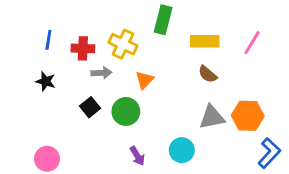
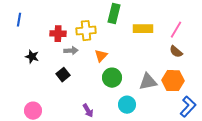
blue line: (48, 40) -> (19, 20), moved
yellow cross: (123, 44) -> (86, 31), turned -30
brown semicircle: (208, 74) -> (176, 52), moved
green circle: (126, 111) -> (112, 78), moved
purple arrow: (137, 156) -> (88, 111), moved

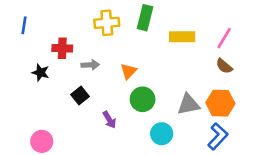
yellow cross: (86, 31) -> (107, 23), moved
red cross: (58, 34) -> (62, 48), moved
blue L-shape: (188, 107) -> (218, 136), moved
purple arrow: (88, 111) -> (109, 120), moved

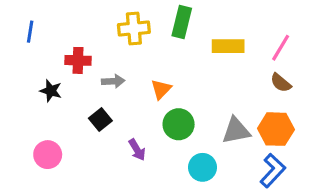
pink circle: (42, 141) -> (48, 155), moved

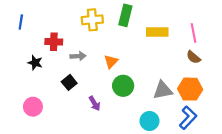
pink line: (281, 48) -> (193, 33), turned -42
cyan circle: (203, 167) -> (149, 121), moved

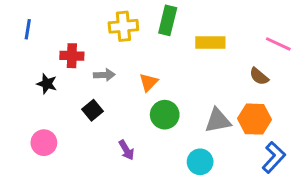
pink line: (193, 33) -> (278, 44), moved, turned -54
purple arrow: (95, 103) -> (126, 150), moved
blue L-shape: (188, 118) -> (274, 157), moved

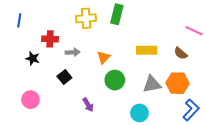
yellow rectangle: (210, 42) -> (147, 50), moved

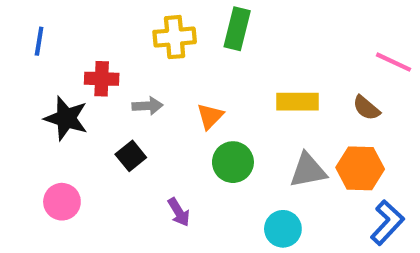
black star: (33, 58) -> (66, 118), size x1.5

